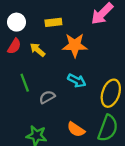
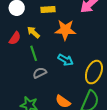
red semicircle: (14, 46) -> (15, 38), moved
green line: (25, 83) -> (34, 53), moved

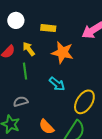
gray semicircle: (40, 73) -> (21, 102), moved

